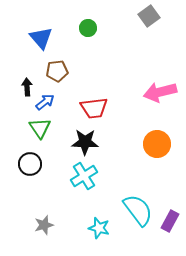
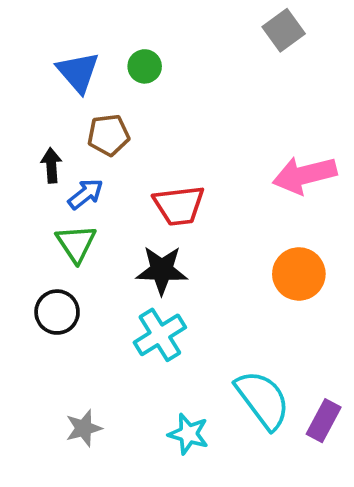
green circle: (88, 28) -> (145, 66), moved

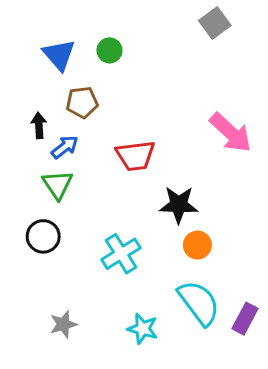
pink arrow: (305, 175) -> (231, 133), turned -123
black star: (162, 270) -> (179, 205), moved
orange circle: (299, 274) -> (197, 245), moved, size x0.7

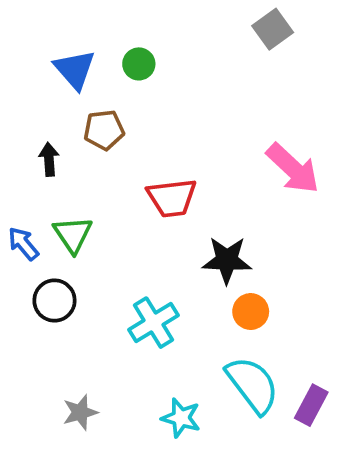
blue arrow: (65, 147) -> (23, 244), moved, turned -92

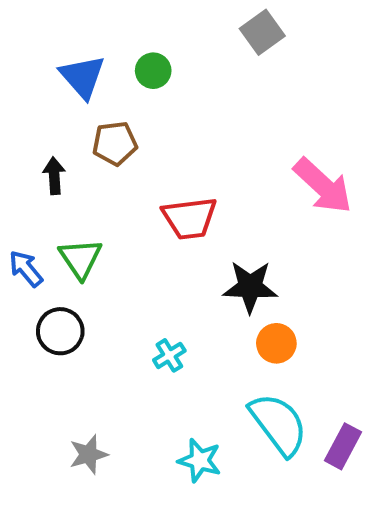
gray square: (273, 29) -> (262, 32), moved
cyan cross: (153, 323) -> (169, 355), size x0.6

